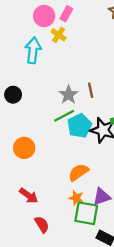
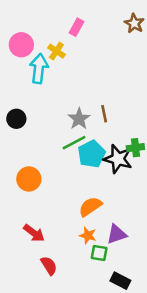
pink circle: (44, 16) -> (21, 45), moved
yellow cross: (59, 35) -> (56, 51), moved
green square: (86, 213) -> (99, 253), size x0.6

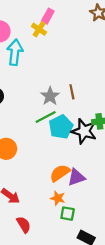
yellow cross: (56, 51) -> (39, 29), moved
purple triangle: (117, 234) -> (76, 177), moved

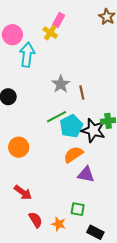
gray star: (50, 96) -> (61, 84), moved
orange semicircle: (60, 173) -> (73, 155), moved
purple triangle: (76, 177) -> (86, 175), turned 30
orange star: (58, 198) -> (59, 224), moved

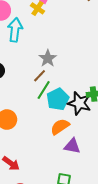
brown line: (82, 93) -> (40, 76), moved, turned 56
green line: (57, 117) -> (44, 90), turned -30

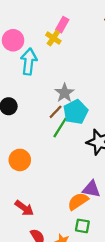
cyan pentagon: (58, 99) -> (76, 112), moved
orange semicircle: (60, 127) -> (78, 201), moved

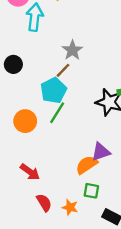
cyan pentagon: (76, 112) -> (54, 90), moved
green line: (60, 128) -> (57, 113), moved
purple triangle: (91, 189) -> (101, 152), turned -30

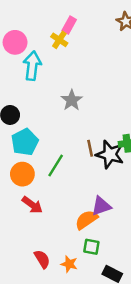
brown line: (63, 70) -> (90, 148), moved, turned -56
cyan pentagon: (54, 90) -> (25, 142), moved
red arrow: (30, 172) -> (32, 205), moved

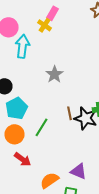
purple triangle: (101, 206) -> (78, 171), moved, turned 42
orange semicircle: (86, 220) -> (50, 180), moved

